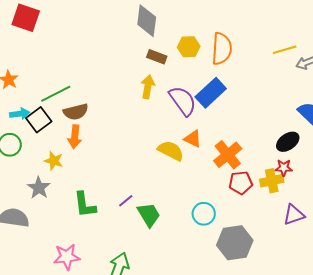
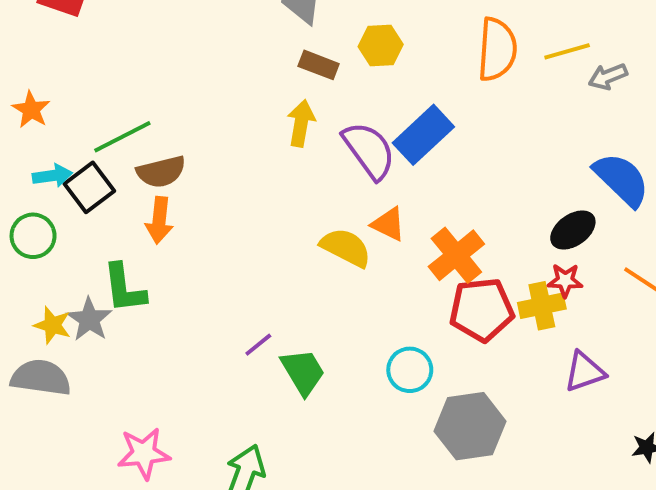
orange semicircle: (222, 49) -> (497, 49), moved
yellow star: (54, 161) -> (52, 325), moved
red pentagon: (241, 183) -> (482, 310), size x1.4
green L-shape: (85, 205) -> (124, 288), moved

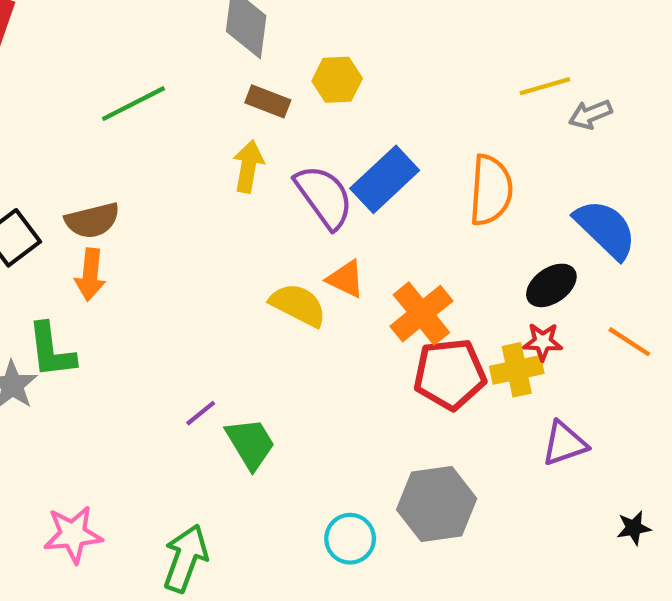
orange semicircle: (497, 49) -> (491, 190), moved
green line: (122, 137) -> (134, 104), moved
cyan circle: (410, 370) -> (350, 539), moved

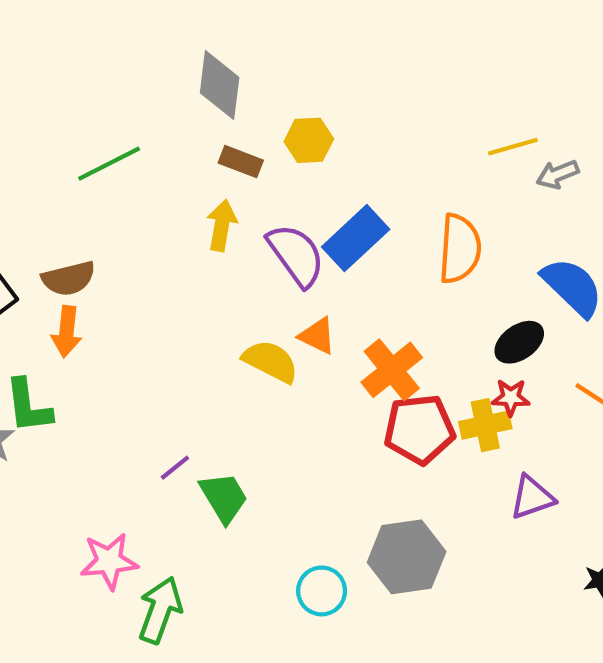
pink star: (73, 534) -> (109, 561), moved

